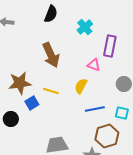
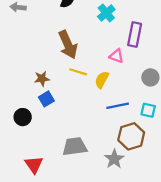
brown star: (20, 83) -> (42, 79), moved, size x0.6
yellow line: (51, 91) -> (78, 72), moved

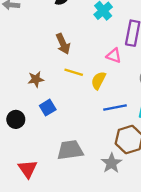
brown arrow: (68, 45) -> (63, 44), size x0.7
blue square: (46, 99) -> (48, 108), moved

